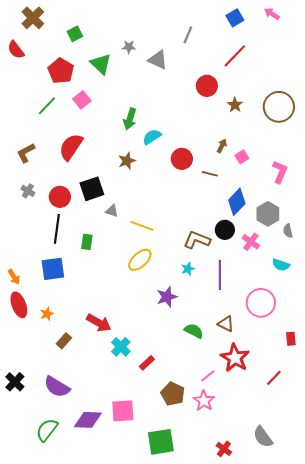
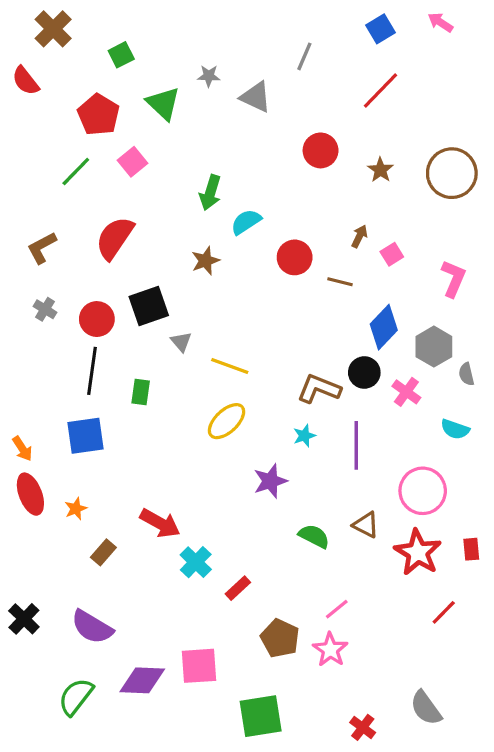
red circle: (207, 86) -> (321, 150), moved
gray triangle: (112, 211) -> (181, 342), turned 32
red star: (235, 358) -> (418, 552), moved

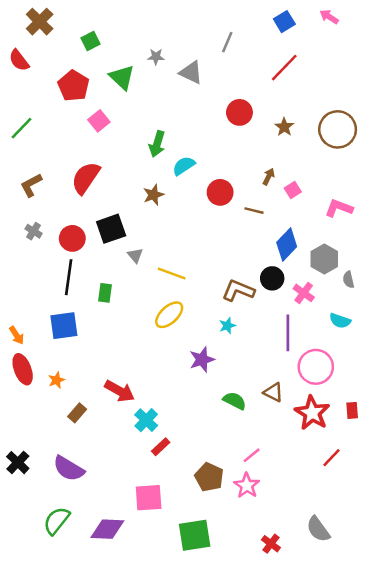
green line: (76, 172) -> (21, 128), moved
pink L-shape: (453, 278) -> (339, 208), turned -92
purple line: (356, 445) -> (288, 333), moved
red rectangle: (238, 588) -> (161, 447), moved
purple diamond: (142, 680) -> (107, 529), moved

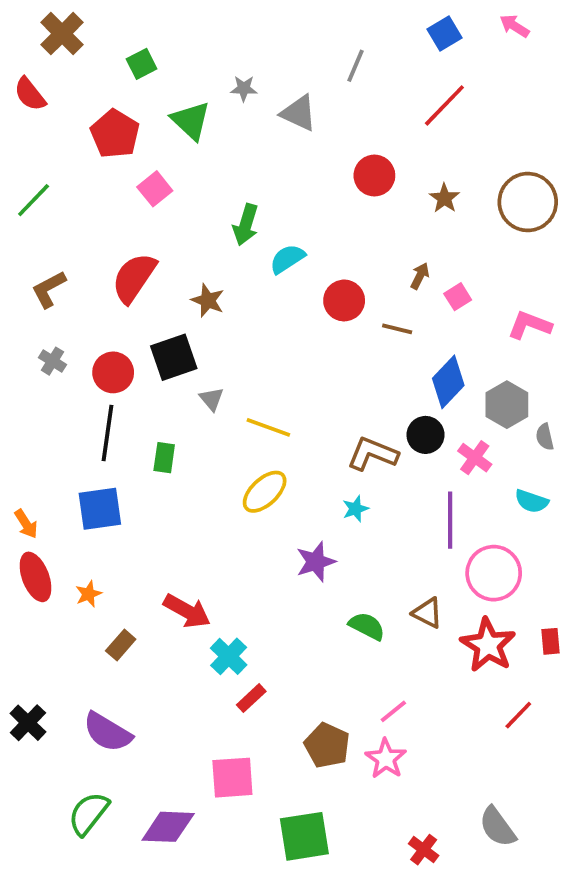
brown star: (153, 195) -> (208, 300), moved, turned -30

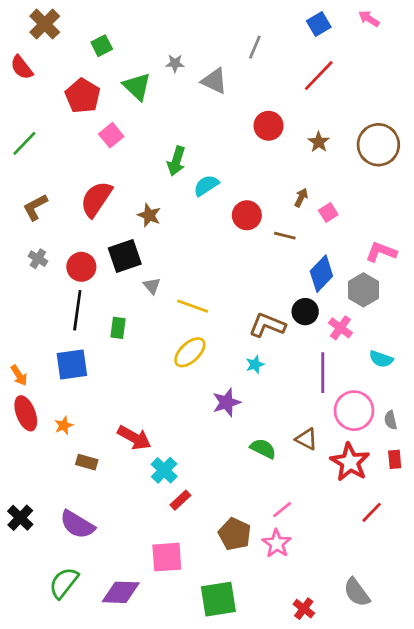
pink L-shape: (530, 325) -> (381, 252), moved
gray semicircle: (545, 437) -> (391, 420), moved
brown rectangle: (121, 645) -> (87, 462), turned 65

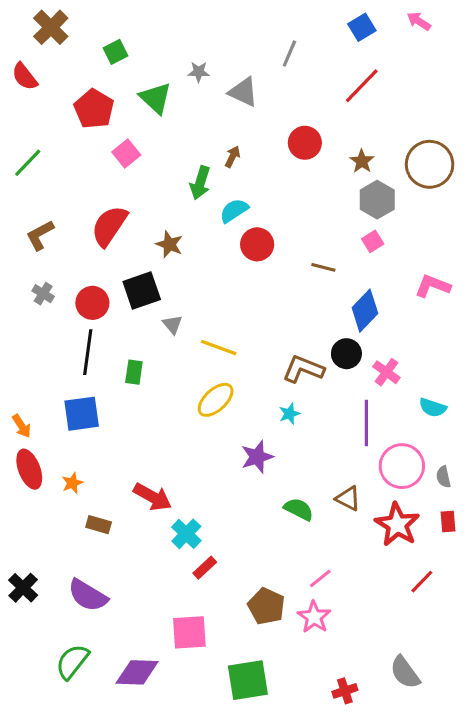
brown arrow: (301, 198) -> (232, 157), moved
red circle: (247, 215) -> (257, 244), moved
gray hexagon: (363, 290) -> (377, 200), moved
red cross: (304, 609) -> (345, 691), turned 35

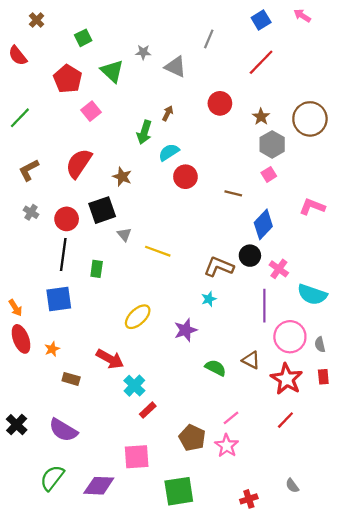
brown cross: (51, 27) -> (37, 20), size x0.6
yellow ellipse: (216, 400) -> (138, 317), moved
cyan semicircle: (433, 408) -> (312, 294), size x1.5
red line: (422, 582) -> (285, 420), moved
gray semicircle: (405, 672) -> (292, 486), size x0.6

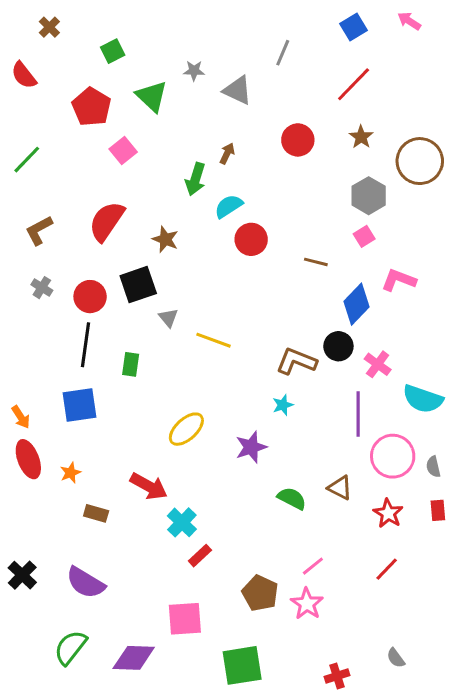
brown star: (261, 117) -> (361, 137), moved
pink L-shape: (312, 207) -> (399, 280), moved
red star: (287, 379) -> (388, 513), size x0.7

